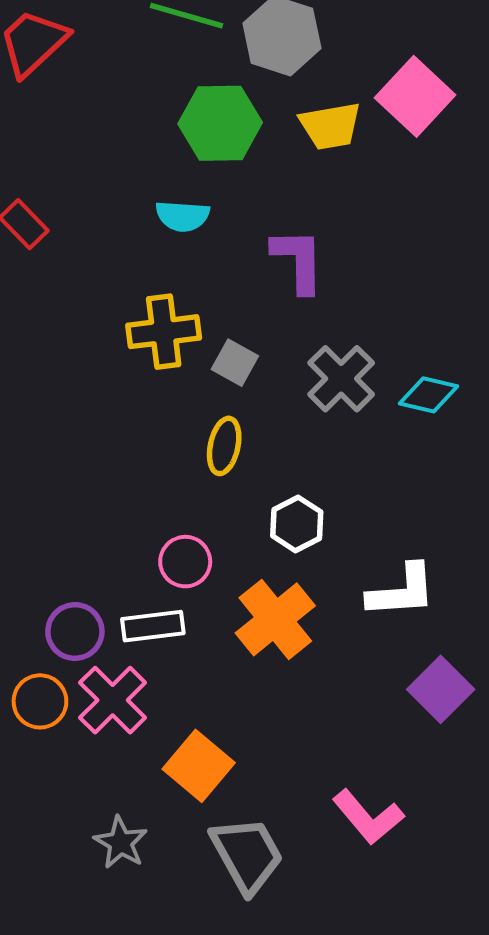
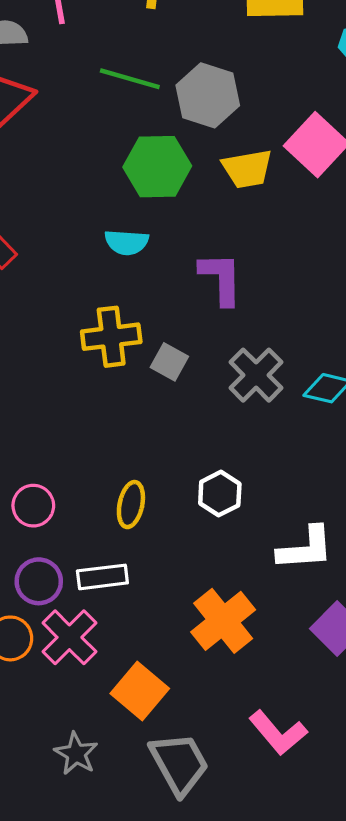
yellow ellipse: (224, 446) -> (131, 505), moved
pink circle: (185, 562) -> (33, 506), moved
orange cross: (275, 619) -> (223, 621), moved

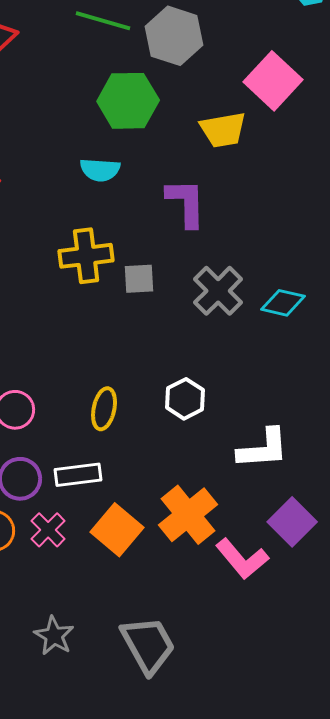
yellow trapezoid: (247, 169) -> (223, 130), moved
gray square: (169, 362) -> (139, 279), turned -32
pink cross: (69, 637) -> (48, 530), size x0.7
orange square: (140, 691) -> (117, 530), moved
pink L-shape: (278, 733) -> (242, 559), moved

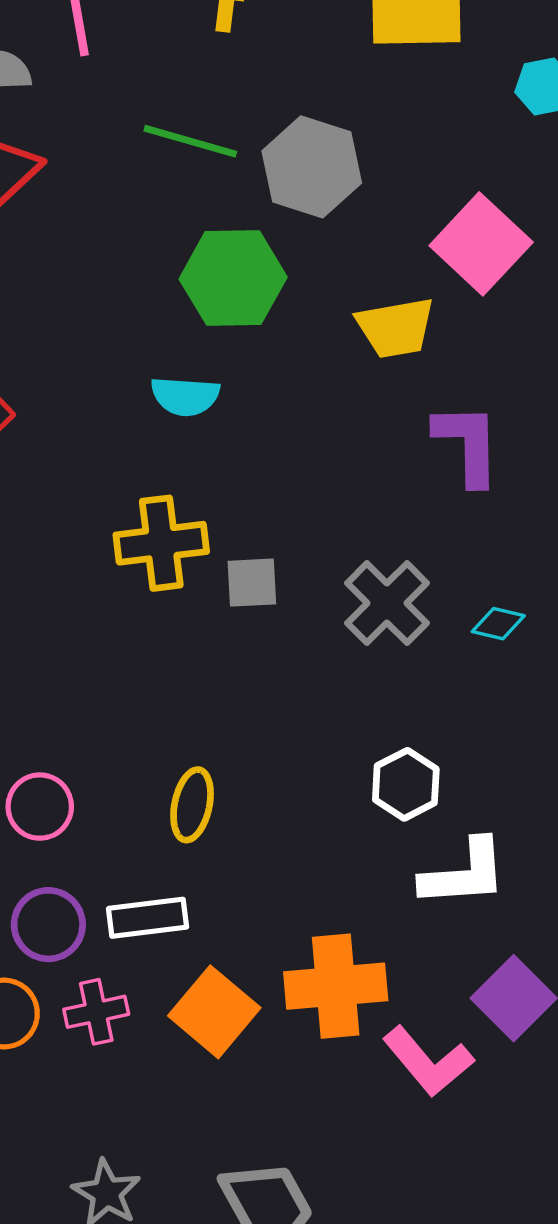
purple L-shape: (186, 203) -> (467, 444), moved
cyan diamond: (283, 303) -> (498, 624), size x0.7
white hexagon: (185, 399) -> (406, 784), moved
orange cross: (188, 515) -> (336, 986), turned 34
pink cross: (48, 530) -> (96, 1012), turned 33

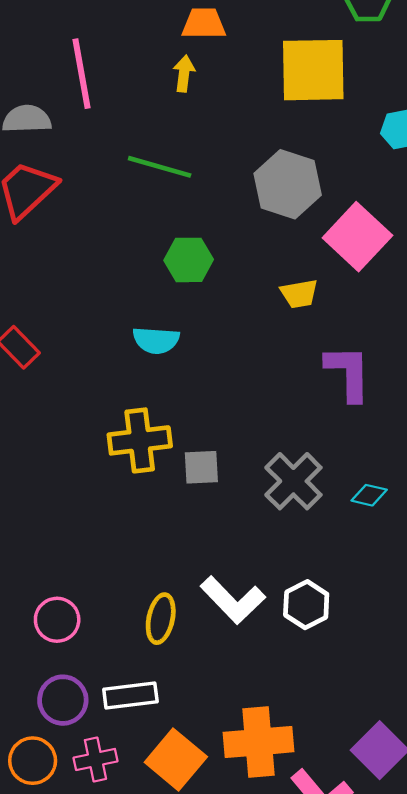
gray hexagon: (312, 167) -> (288, 184), moved
green hexagon: (233, 278) -> (189, 260), size x0.7
yellow trapezoid: (396, 328) -> (299, 294), size x0.7
white L-shape: (464, 873) -> (233, 600), moved, turned 50

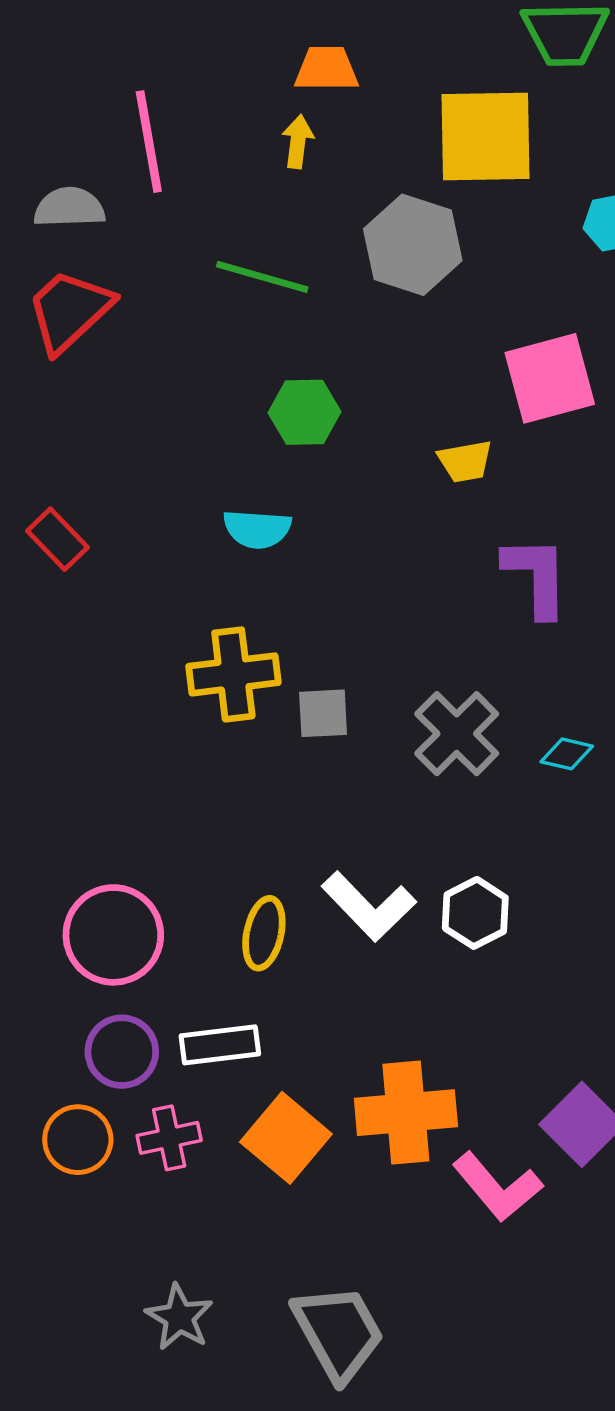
gray hexagon: (288, 184) -> (413, 245), moved
pink square: (357, 237) -> (550, 378), turned 32
pink circle: (57, 620) -> (113, 935), size x1.5

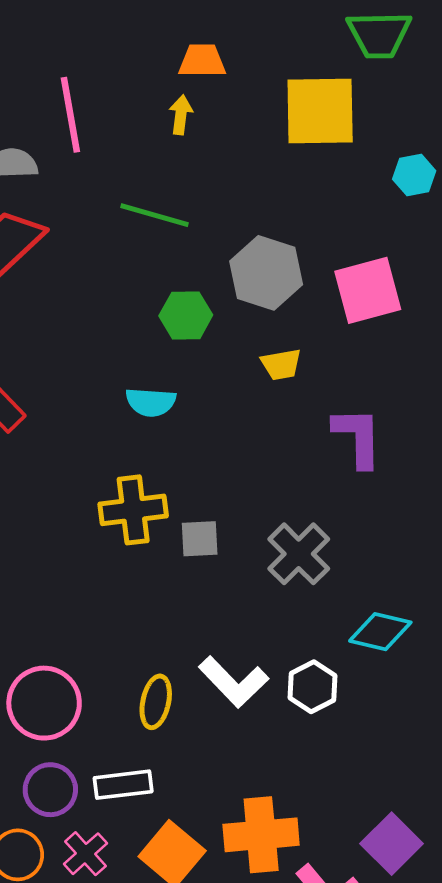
gray hexagon: (413, 245) -> (266, 273), moved
yellow trapezoid: (465, 461) -> (281, 364), moved
cyan diamond: (567, 754) -> (380, 632), moved, size x1.6
pink cross: (169, 1138) -> (85, 854), turned -30

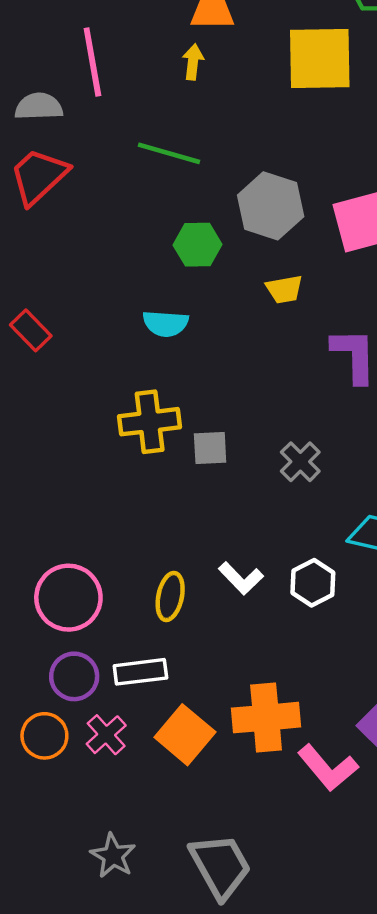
gray cross: (299, 554) -> (300, 462), size x0.7
white L-shape: (234, 682) -> (241, 578), size x0.7

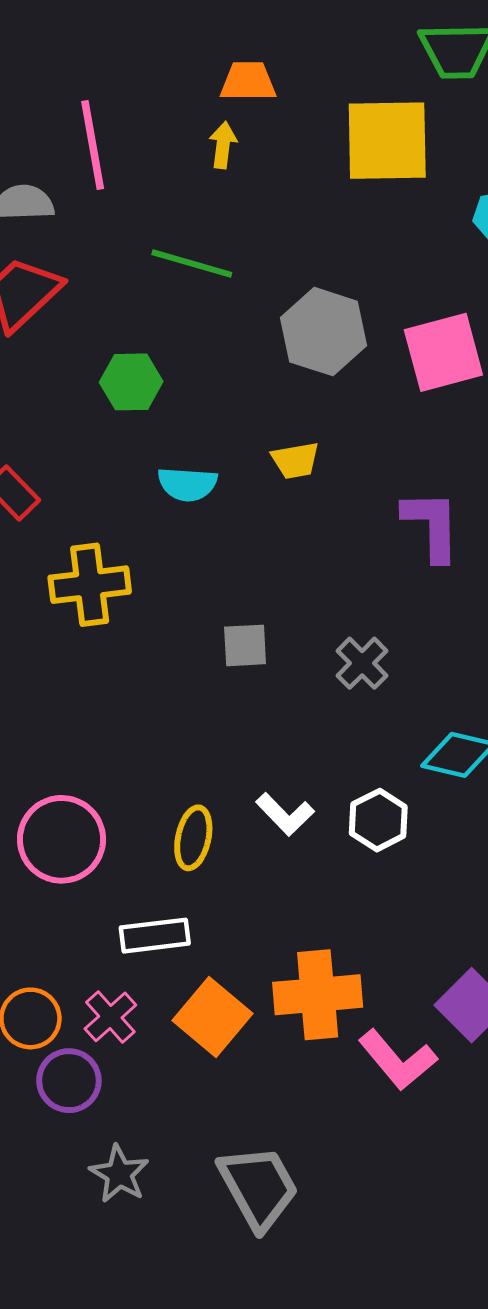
green hexagon: (198, 245) -> (131, 382), moved
yellow trapezoid: (284, 289) -> (295, 460), moved
yellow cross: (150, 422) -> (90, 585), moved
purple circle: (74, 676) -> (69, 1081), moved

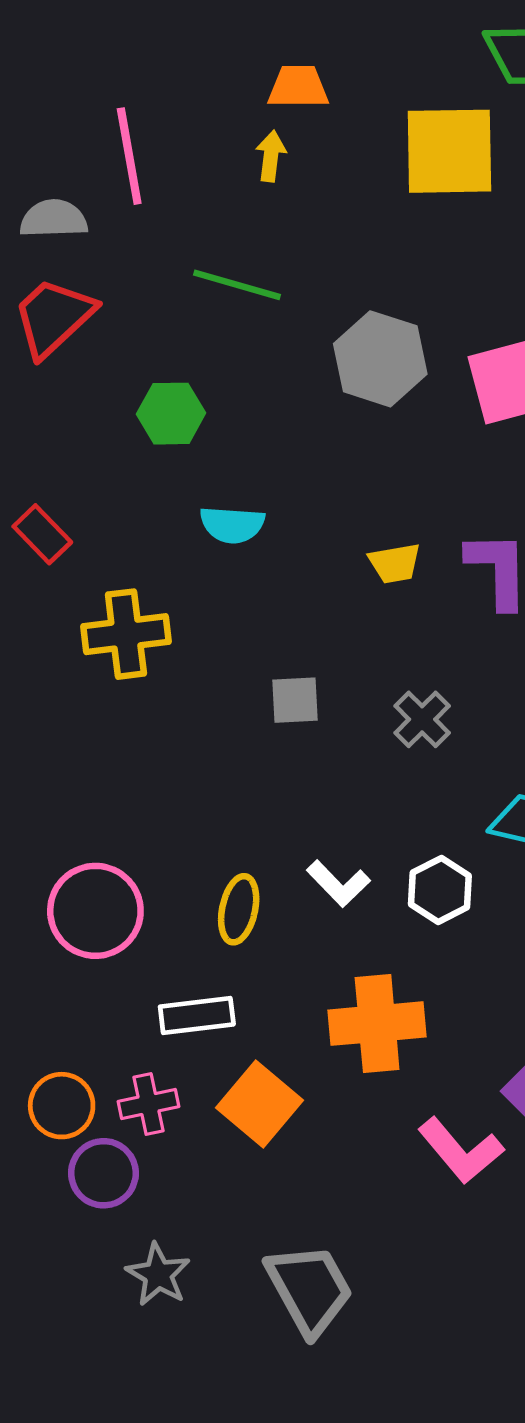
yellow trapezoid: (295, 460) -> (395, 563), moved
orange cross: (318, 995) -> (377, 1024), moved
pink cross: (110, 1017) -> (149, 1104), turned 30

